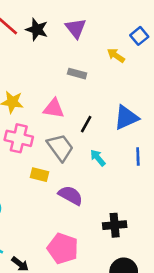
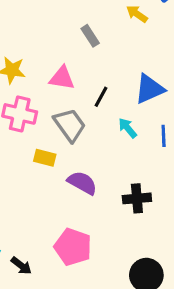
gray rectangle: (77, 74) -> (90, 36), turned 42
cyan arrow: (98, 158) -> (128, 128), moved
black cross: (115, 225) -> (137, 198), moved

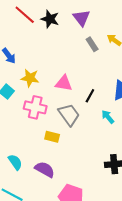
gray rectangle: (90, 36) -> (92, 44), moved
purple semicircle: (82, 183) -> (45, 169), moved

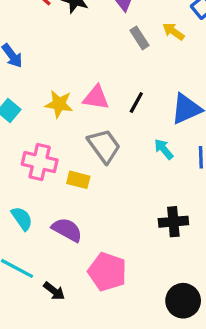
yellow star: (30, 78) -> (59, 104), moved
black line: (90, 96) -> (136, 102), moved
pink cross: (35, 107) -> (40, 162), moved

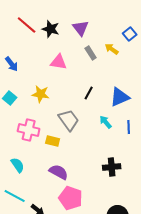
pink triangle: (96, 98) -> (59, 62), moved
purple semicircle: (67, 230) -> (59, 172), moved

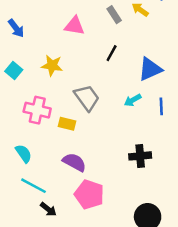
black line: (89, 93) -> (112, 53), moved
cyan arrow: (106, 122) -> (133, 100), turned -80
cyan line: (15, 196) -> (33, 186), moved

